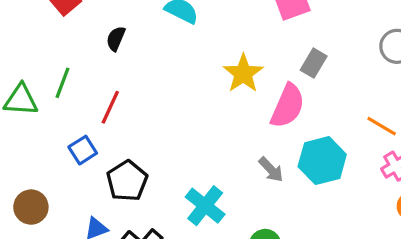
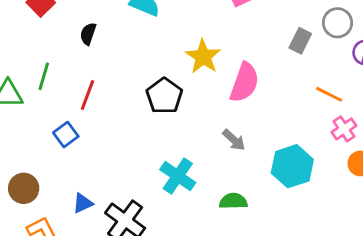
gray rectangle: (314, 63) -> (300, 41), moved
cyan hexagon: (322, 161) -> (292, 166), moved
black pentagon: (127, 181) -> (164, 96), moved

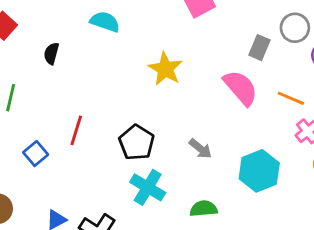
pink semicircle: (245, 82) -> (241, 88), moved, turned -57
red line: (88, 95) -> (76, 130), moved
black pentagon: (164, 96) -> (137, 143), moved

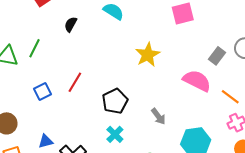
pink semicircle: (241, 88) -> (197, 81), turned -36
cyan cross: (148, 187) -> (115, 134), size x0.7

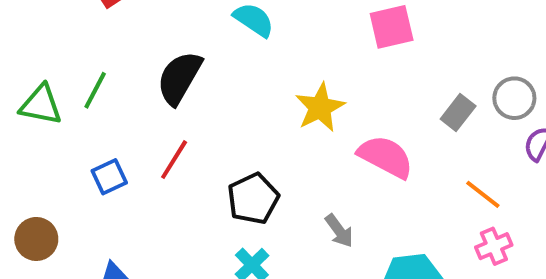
black semicircle: (71, 24) -> (179, 78), moved, size x1.8
pink semicircle: (197, 81) -> (386, 157), moved

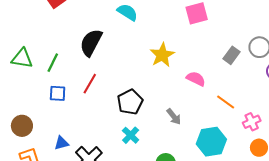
green line: (95, 90) -> (53, 63), moved
pink semicircle: (386, 157) -> (196, 79), size x0.7
blue square: (109, 177) -> (58, 93), turned 30
orange line: (483, 194) -> (226, 102), moved

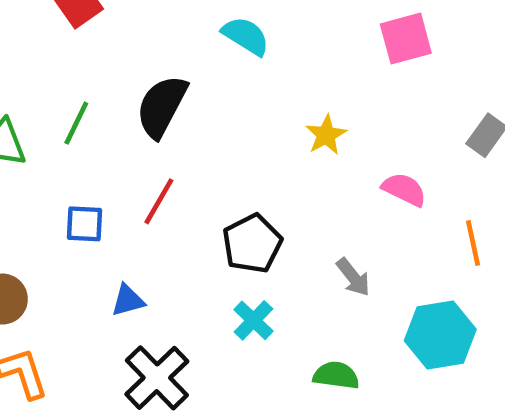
yellow star: (162, 55) -> (326, 135), size x0.7
green line: (53, 63) -> (76, 123), moved
orange line: (226, 102) -> (473, 243), turned 42
blue triangle: (61, 143) -> (128, 300), moved

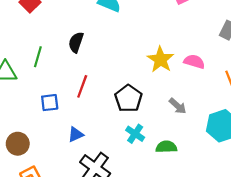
black semicircle: (162, 106) -> (76, 42), size x0.7
yellow star: (326, 135) -> (161, 59), moved, size x1.4
green semicircle: (336, 375) -> (166, 147), moved

